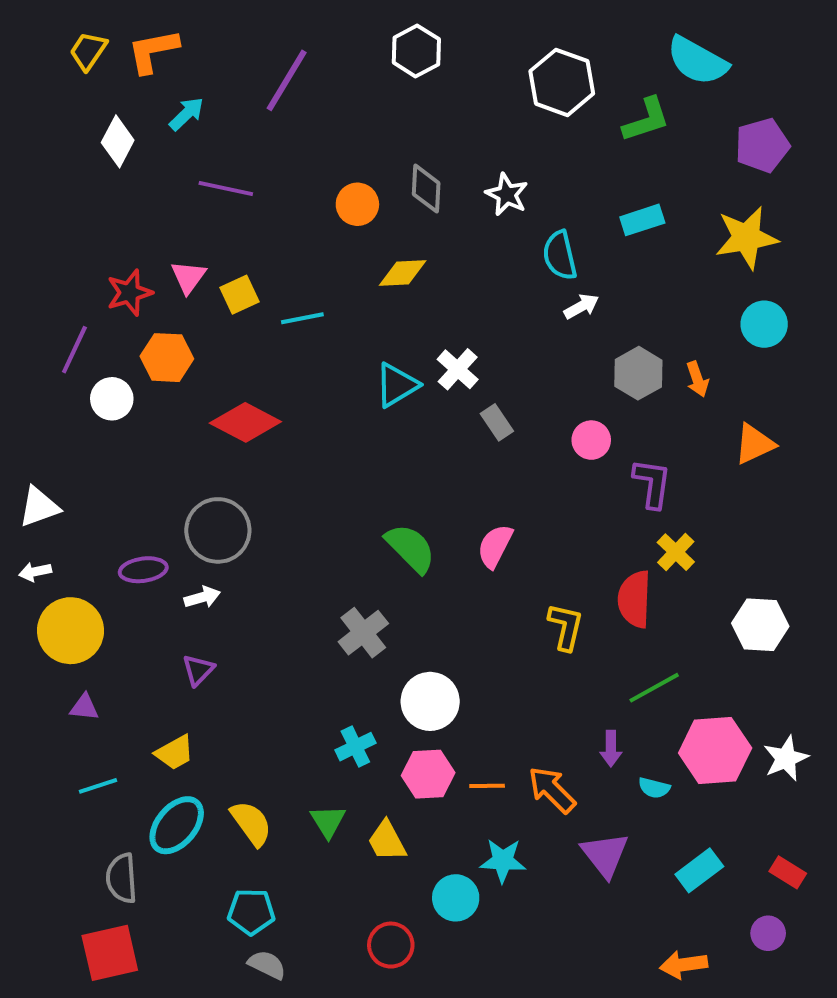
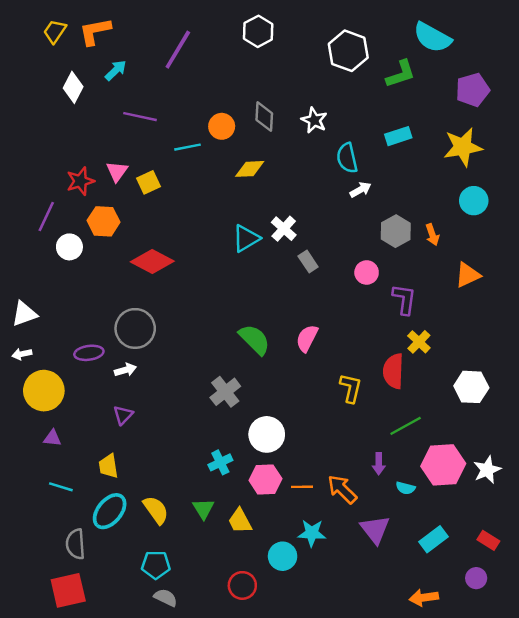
cyan line: (302, 318) -> (188, 147), moved
yellow trapezoid: (175, 752) -> (108, 466), turned 110
cyan line: (98, 786) -> (61, 487), turned 35

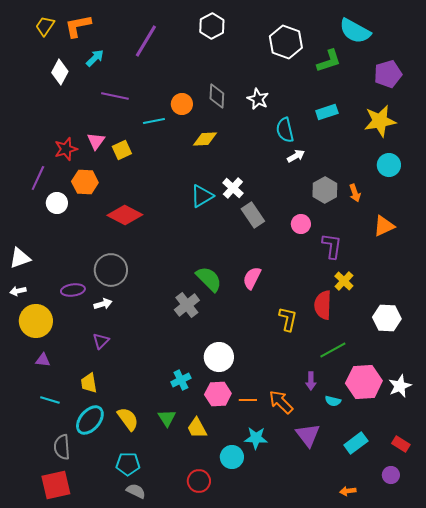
gray rectangle: (308, 262) -> (253, 215), size x1.4
gray cross: (225, 392) -> (187, 305), moved
orange arrow: (424, 598) -> (348, 491), size x0.7

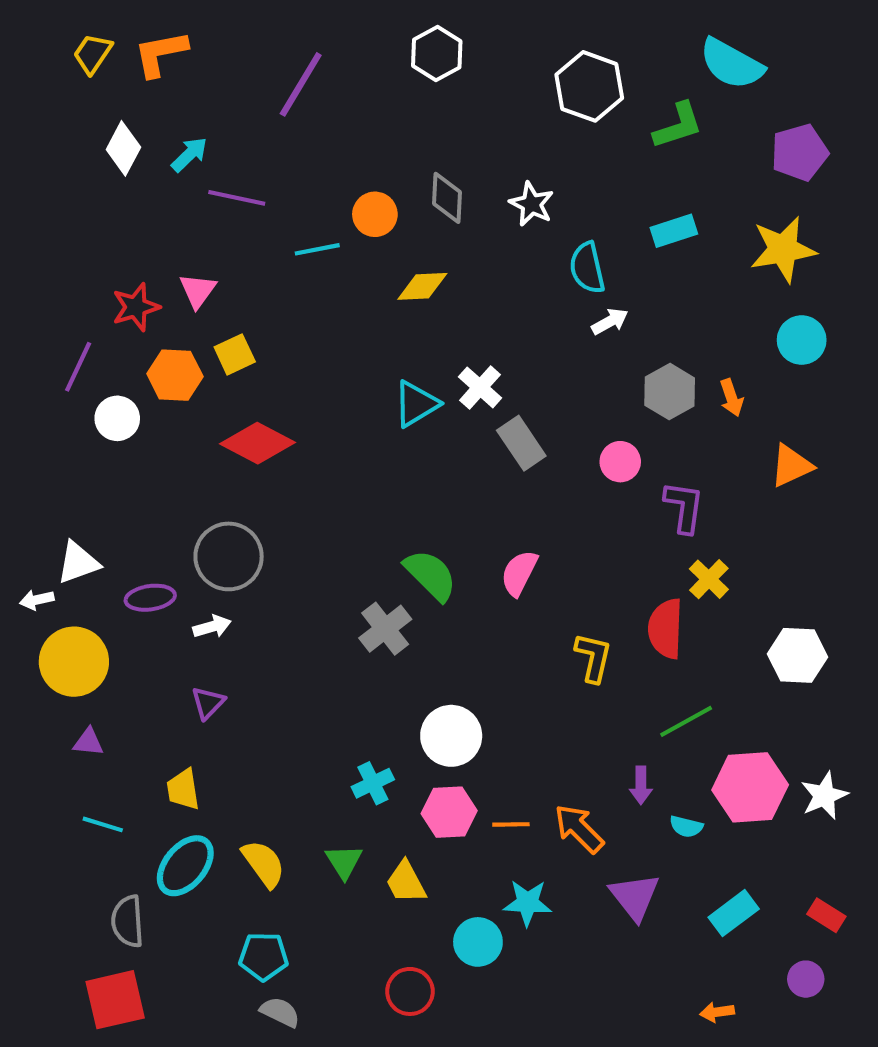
cyan arrow: (95, 58) -> (189, 155), moved
yellow square: (122, 150) -> (235, 354), moved
white triangle: (20, 258) -> (78, 563), moved

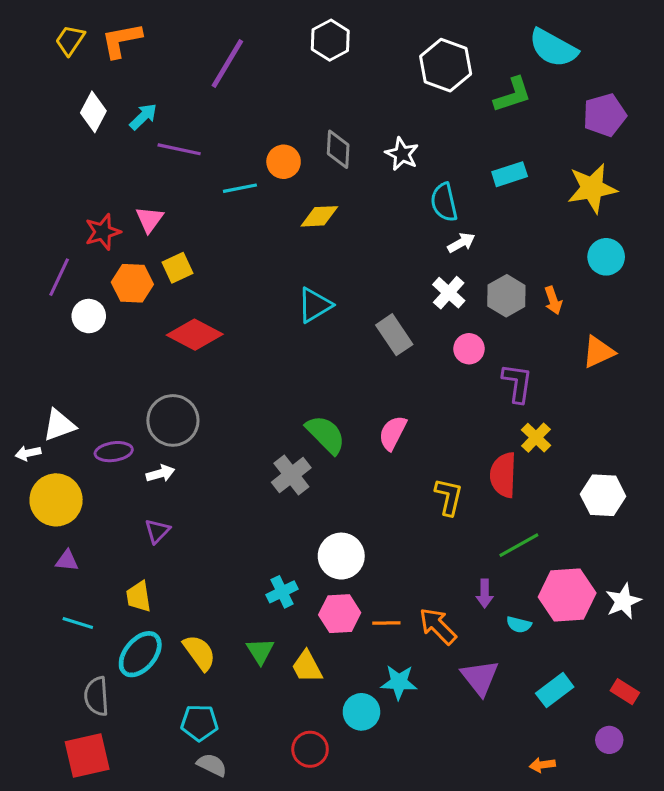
white cross: (480, 387) -> (449, 293), moved

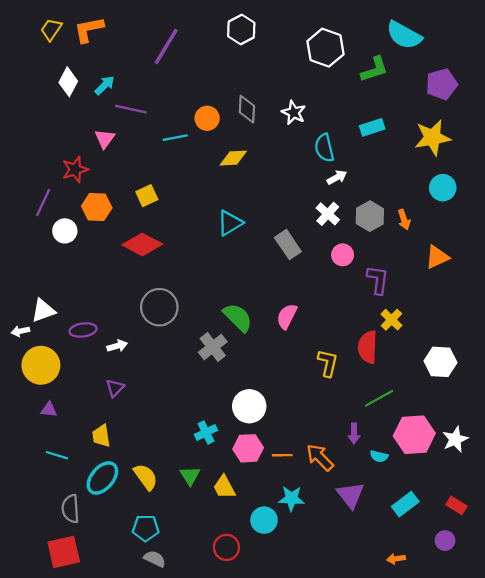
pink triangle: (150, 219) -> (105, 139), moved
yellow square: (178, 268) -> (147, 196), moved
gray circle: (173, 420) -> (159, 307), moved

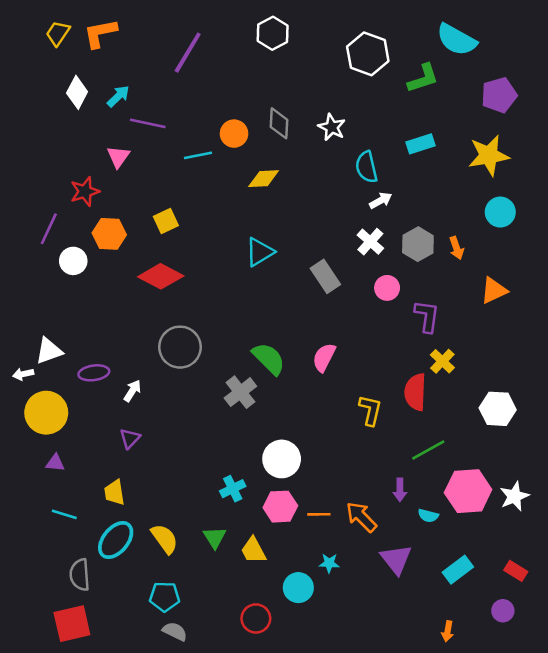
white arrow: (117, 346) -> (132, 391), turned -42
cyan star: (291, 498) -> (329, 563), size x0.7
orange arrow: (396, 559) -> (448, 631), turned -72

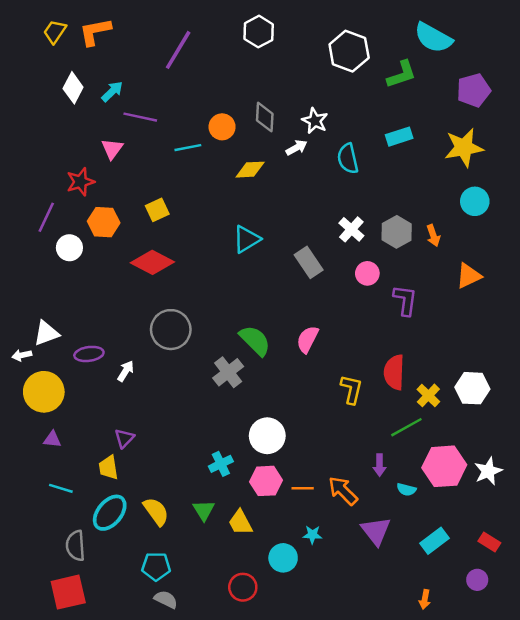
white arrow: (381, 200) -> (297, 148), moved
yellow cross: (442, 361) -> (428, 395), moved
purple triangle: (130, 438) -> (124, 438), moved

